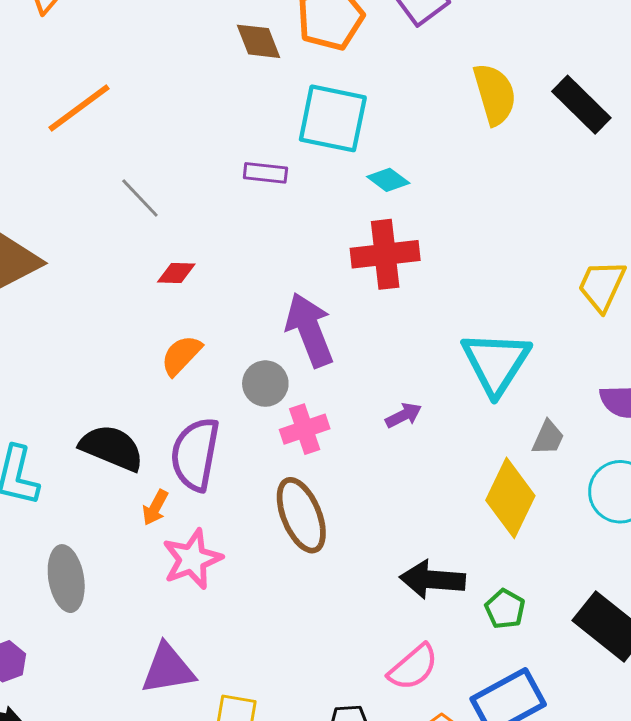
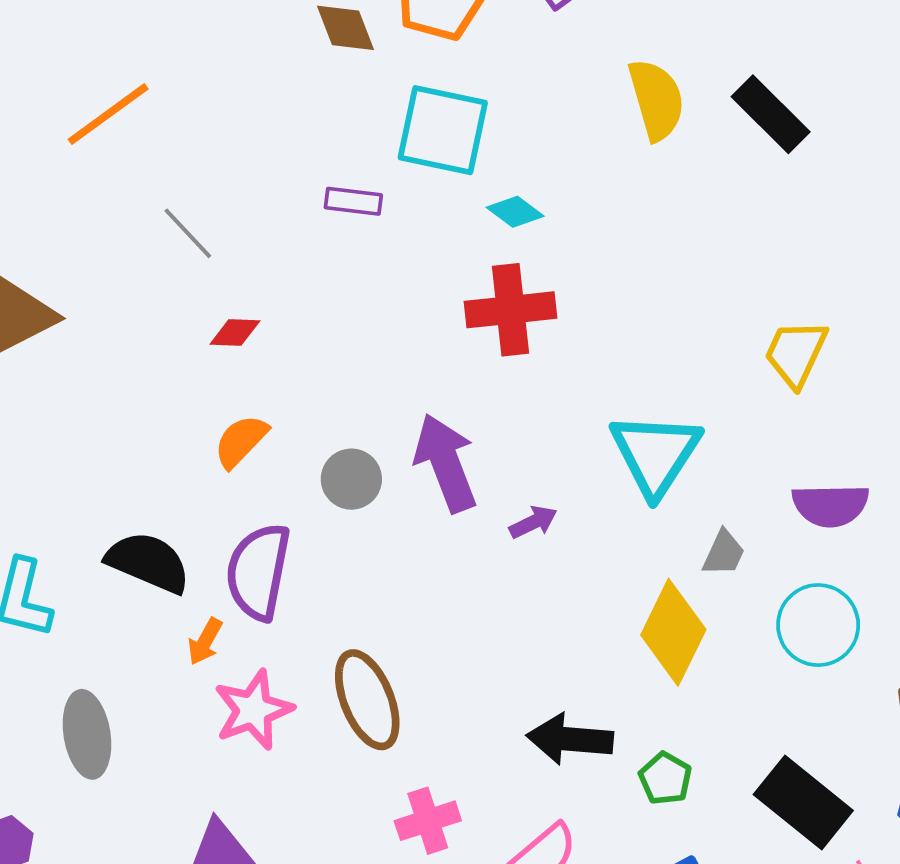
purple arrow: (310, 330) -> (446, 463), moved
pink cross: (305, 429) -> (428, 821), moved
brown ellipse: (301, 515) -> (367, 700), moved

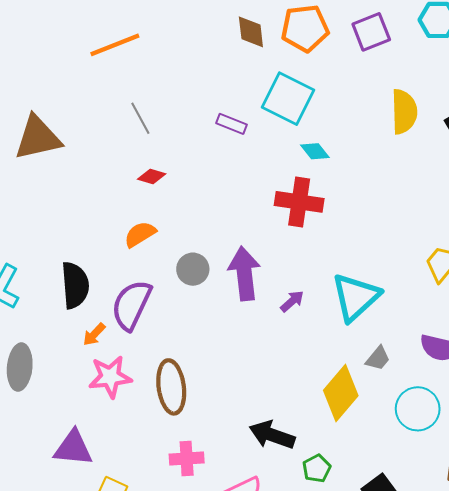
purple arrow: (533, 522) -> (292, 301), moved, turned -30
black semicircle: (148, 562) -> (75, 285), turned 48

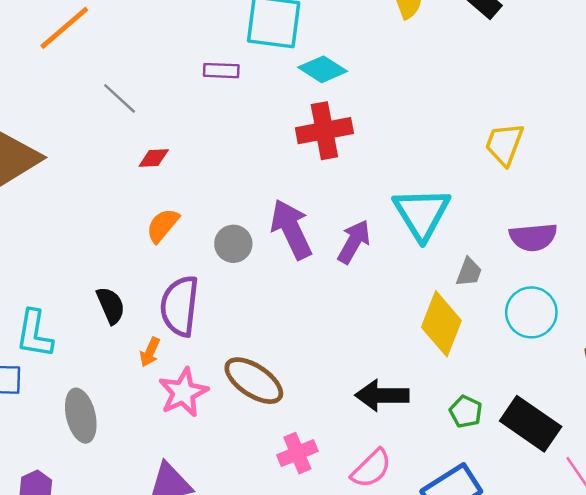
cyan diamond: (315, 151) -> (323, 69), size x1.4
black semicircle: (75, 285) -> (111, 305), size x0.7
purple arrow: (292, 301) -> (354, 242), size x1.5
brown ellipse: (171, 387) -> (254, 381), turned -30
green pentagon: (317, 469) -> (466, 412), moved

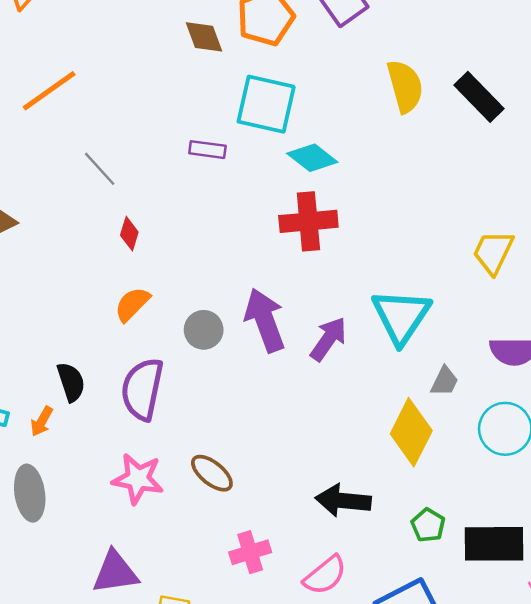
red diamond: (154, 158) -> (129, 234), turned -76
orange arrow: (150, 352) -> (42, 421), moved
brown ellipse: (254, 381) -> (212, 473), size x0.7
pink star: (183, 392) -> (138, 479), turned 30
black rectangle: (531, 424) -> (494, 544), turned -40

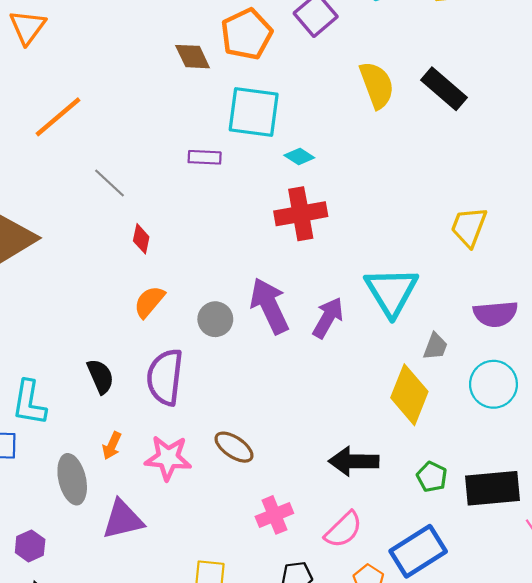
cyan diamond: (312, 158) -> (299, 156), size x0.7
orange arrow: (42, 421) -> (112, 446), moved
purple triangle: (115, 572) -> (123, 519), moved

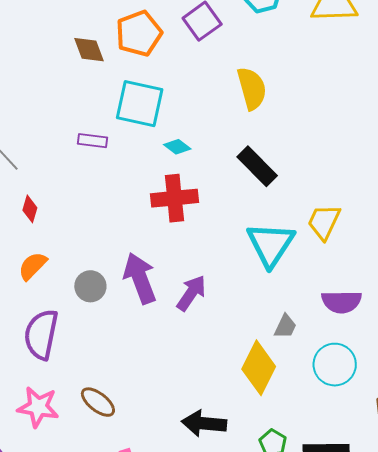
black rectangle: (444, 89) -> (257, 166), moved
cyan triangle: (391, 291) -> (271, 244), moved

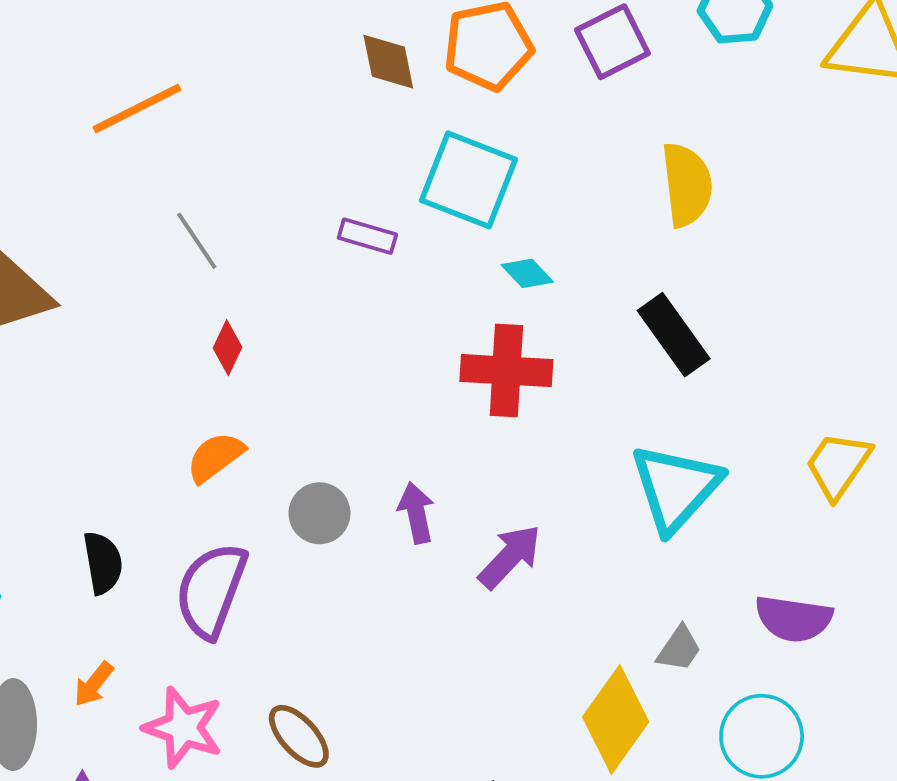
yellow trapezoid: (324, 222) -> (838, 465), moved
purple arrow: (140, 278) -> (416, 513), size x0.6

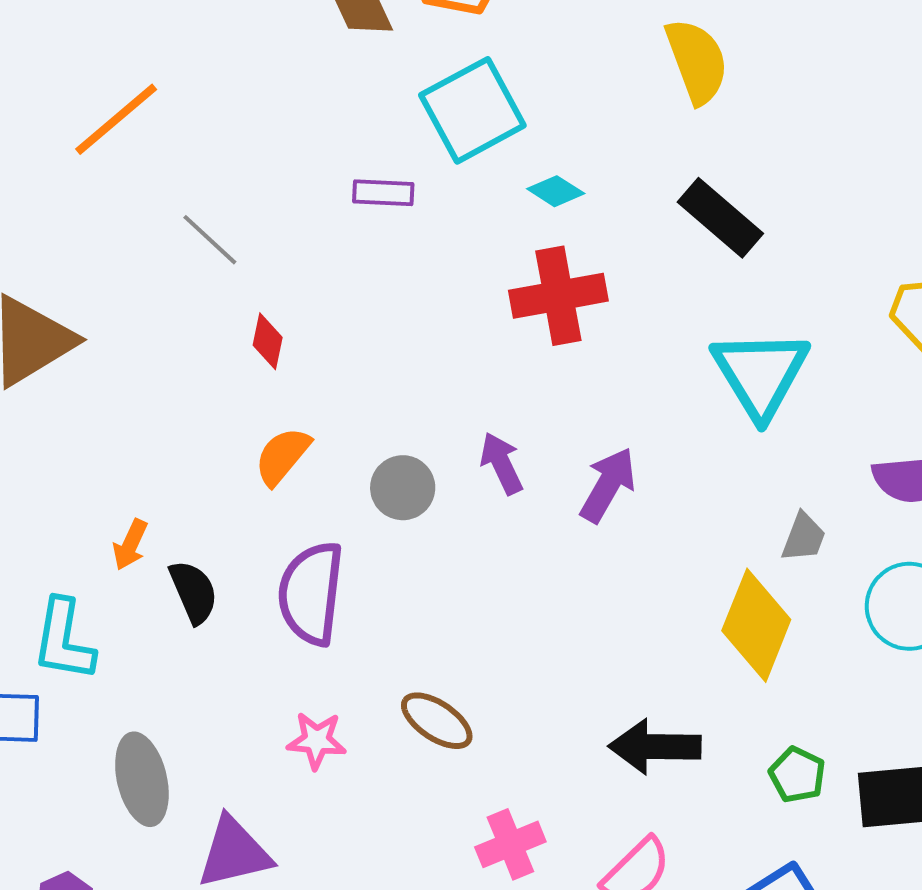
cyan square: (468, 180) -> (472, 110), turned -36
orange arrow: (94, 684) -> (130, 545), moved
pink star: (183, 728) -> (317, 740), size x0.7

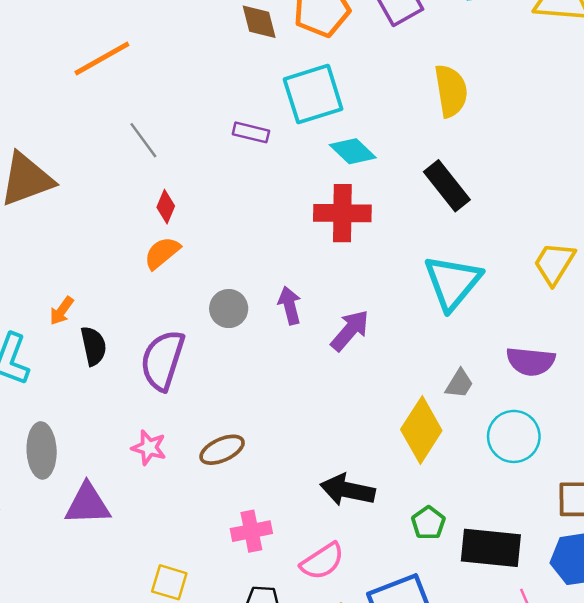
cyan diamond: (556, 191) -> (353, 151), size x1.4
orange semicircle: (282, 456) -> (162, 253), moved
brown ellipse: (437, 721) -> (222, 450), turned -69

